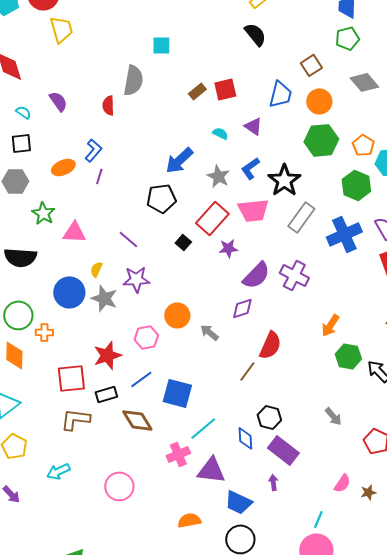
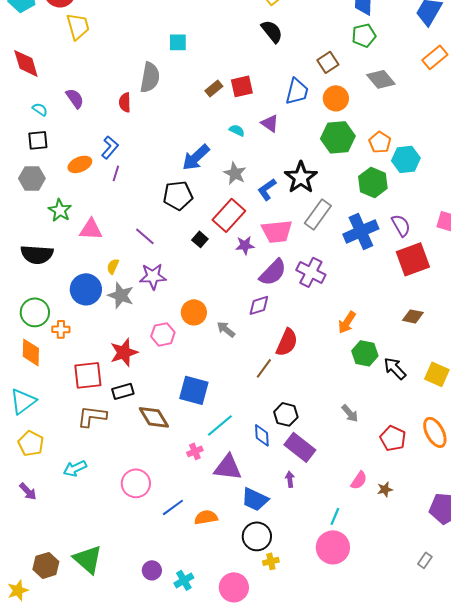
blue L-shape: (250, 168) -> (267, 189), moved
pink trapezoid: (253, 210) -> (277, 231), moved
blue line: (141, 379) -> (173, 507), moved
pink cross: (178, 454) -> (195, 451), size x0.7

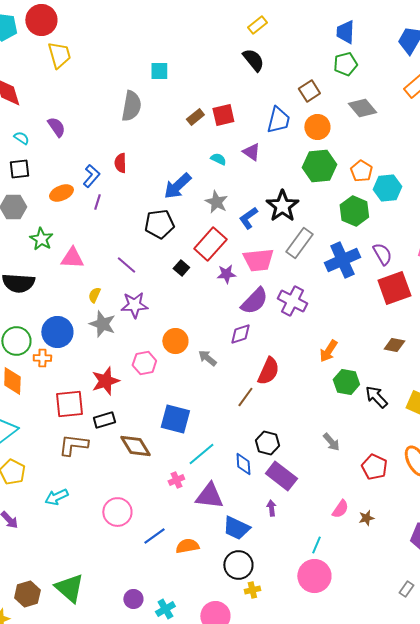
red semicircle: (125, 102) -> (120, 163), moved
blue circle: (86, 289) -> (57, 332), moved

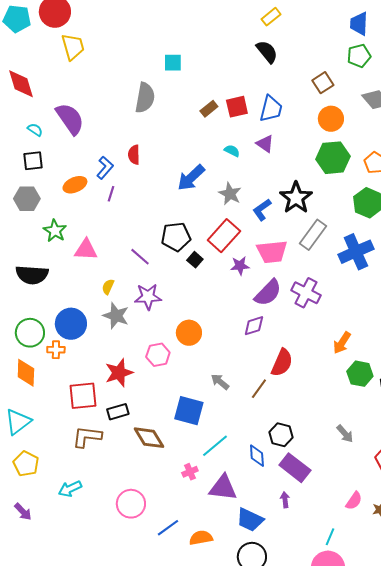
blue trapezoid: (278, 120) -> (271, 109), moved
purple semicircle: (56, 127) -> (70, 119), size x1.6
black pentagon: (159, 224) -> (176, 237), moved
gray arrow: (207, 358) -> (220, 382), moved

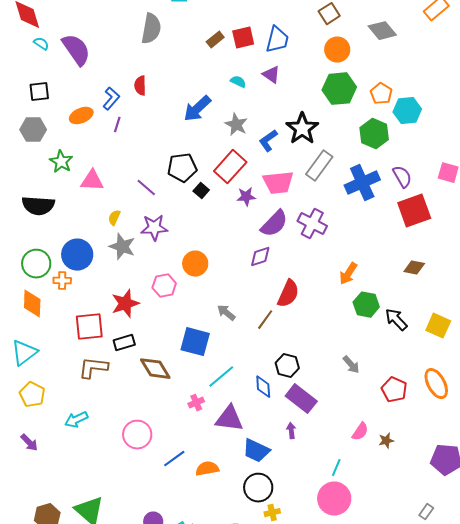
cyan semicircle: (35, 130) -> (41, 44), moved

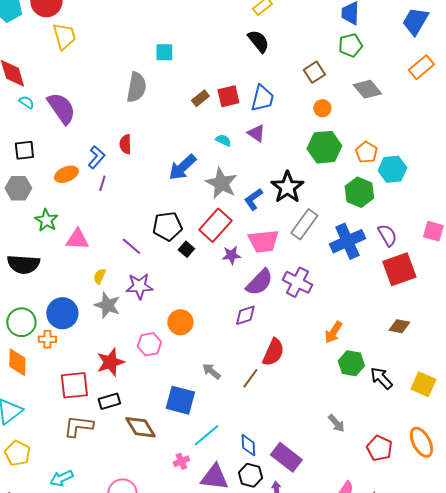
orange circle: (337, 50) -> (322, 108), size x0.7
gray star: (236, 125) -> (221, 183), size x1.4
black hexagon: (287, 366) -> (250, 475), moved

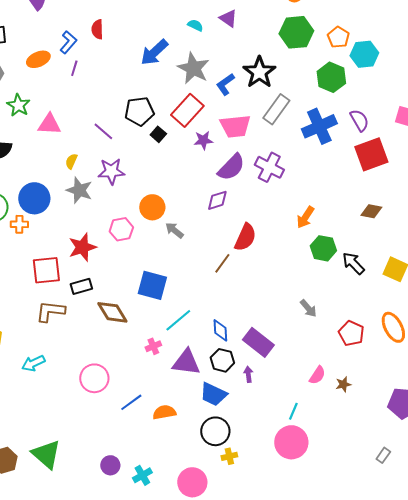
gray arrow: (211, 371) -> (174, 230), moved

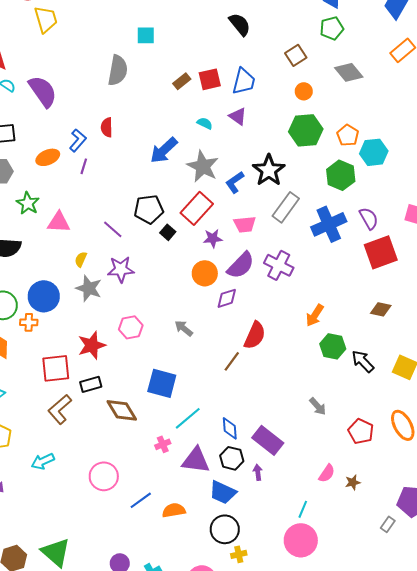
pink trapezoid: (235, 126) -> (245, 224), size x0.7
orange circle: (152, 207) -> (205, 273), moved
brown L-shape: (50, 311) -> (60, 409), turned -48
gray rectangle: (383, 455) -> (388, 524), moved

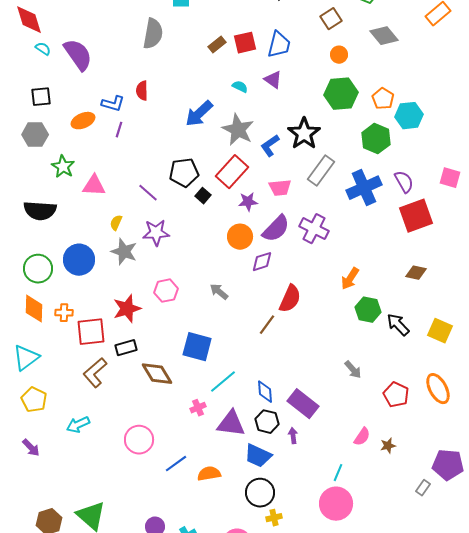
blue L-shape: (78, 140) -> (113, 104), turned 65
orange cross: (29, 322) -> (64, 313), moved

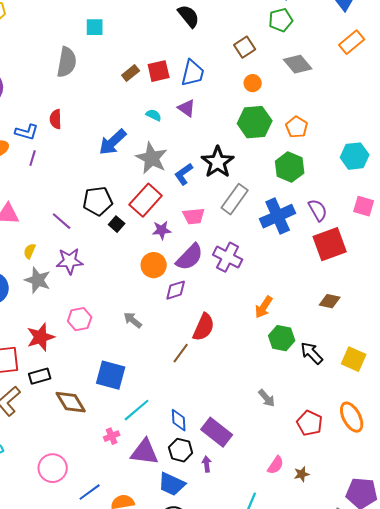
cyan hexagon: (409, 116) -> (355, 156), moved

